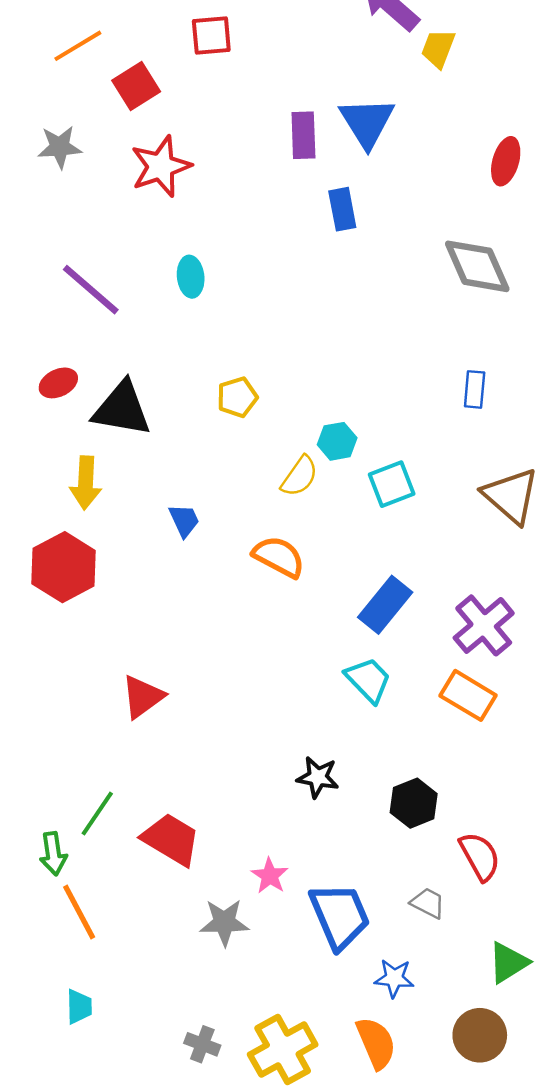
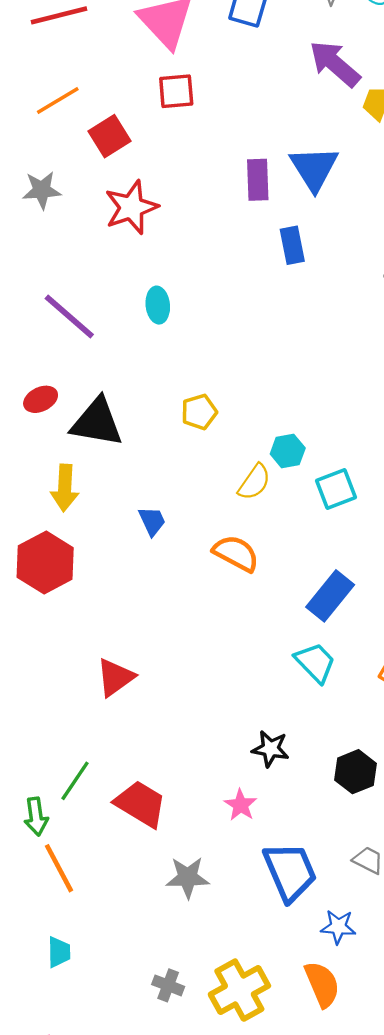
pink star: (270, 876) -> (241, 805), moved

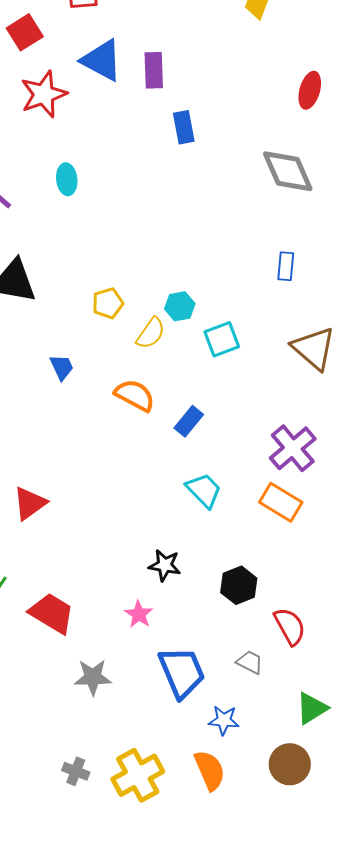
blue triangle: (314, 168) -> (102, 60), moved, turned -30
yellow pentagon: (199, 412) -> (108, 303), moved
blue rectangle: (330, 596) -> (189, 421), moved, size x0.7

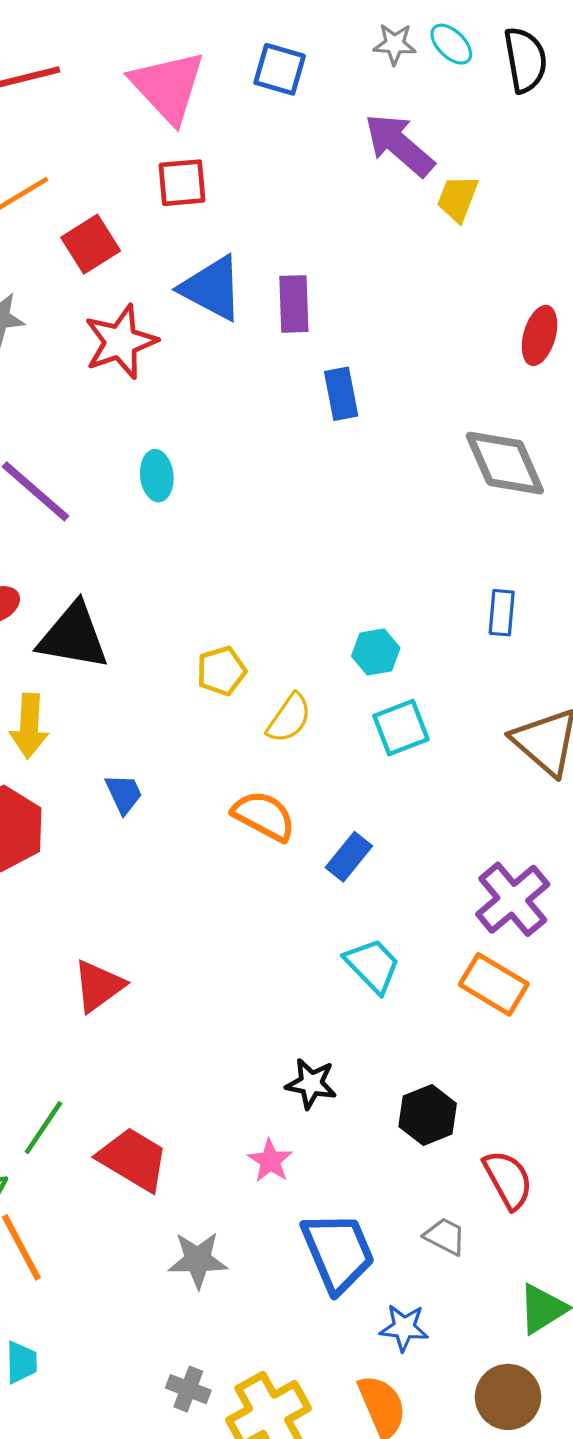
cyan hexagon: (180, 306) -> (376, 652), moved
blue trapezoid: (62, 367) -> (124, 794), moved
gray cross: (76, 771) -> (188, 1389), moved

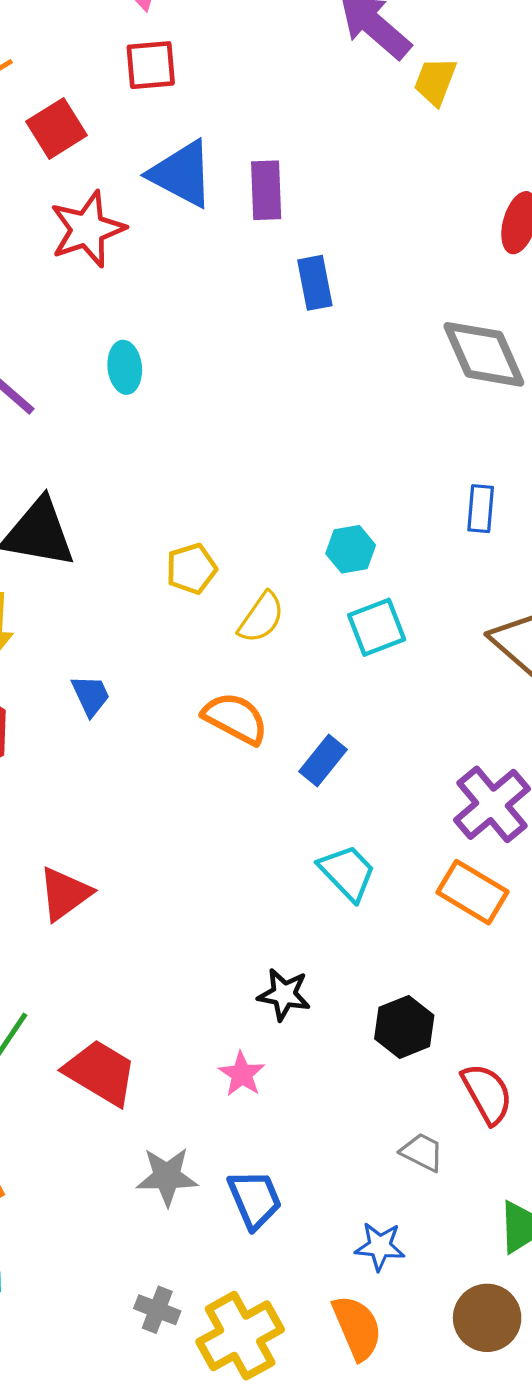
blue trapezoid: (338, 1252) -> (255, 1199), moved, size x0.7

